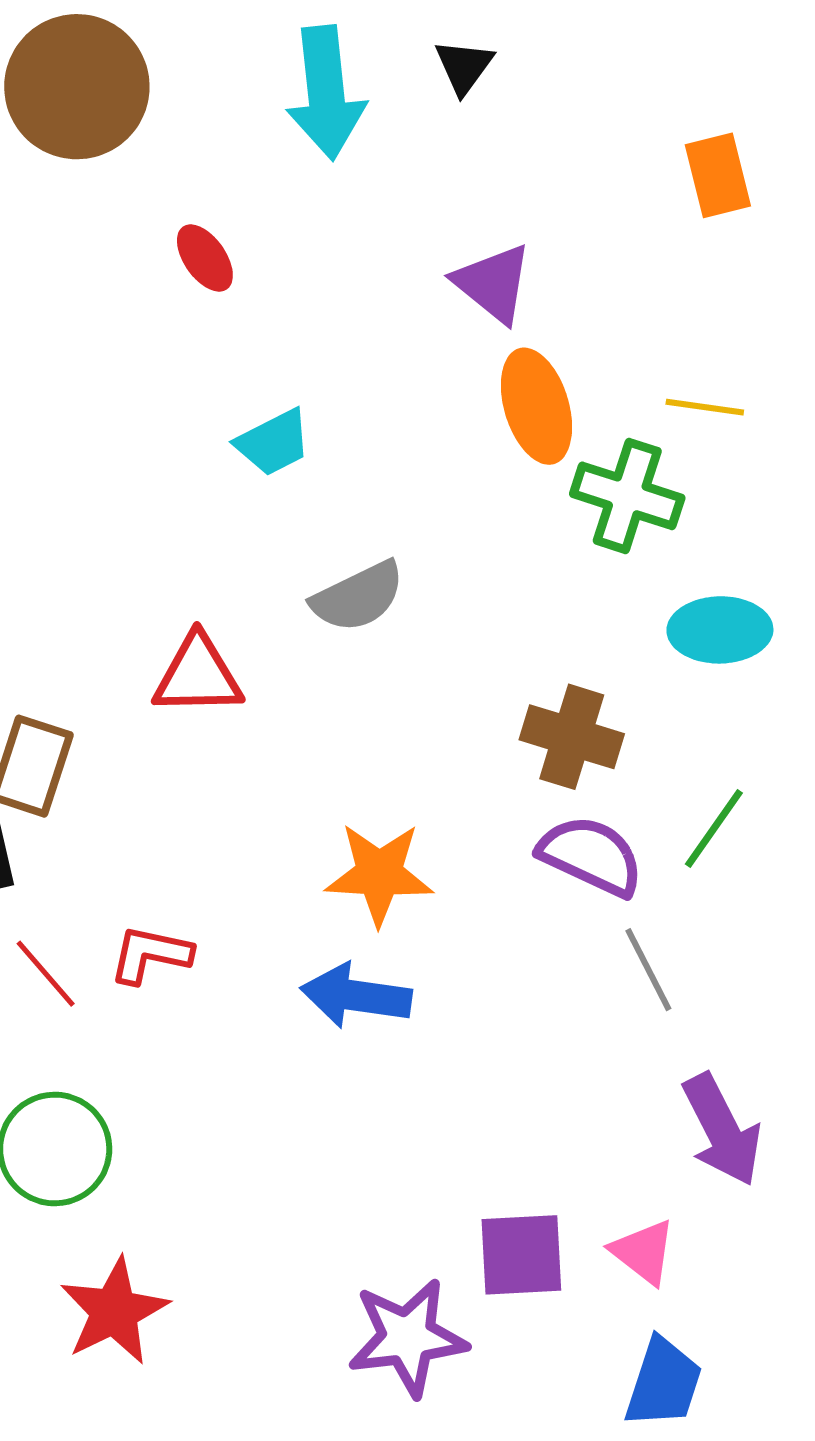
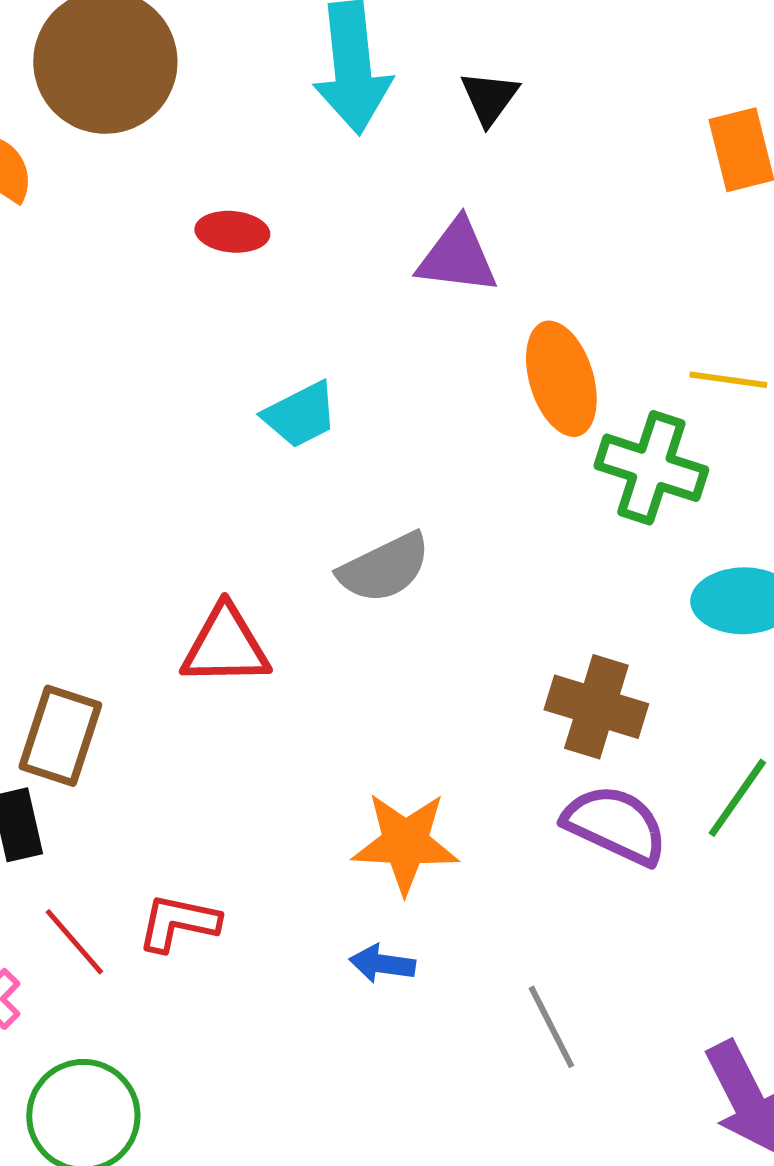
black triangle: (464, 67) -> (489, 98), moved
red ellipse: (205, 258) -> (232, 232), turned -50
purple triangle: (493, 283) -> (457, 257), moved, turned -32
gray line: (648, 970) -> (551, 1027), moved
blue arrow: (356, 996) -> (382, 964), size x0.6

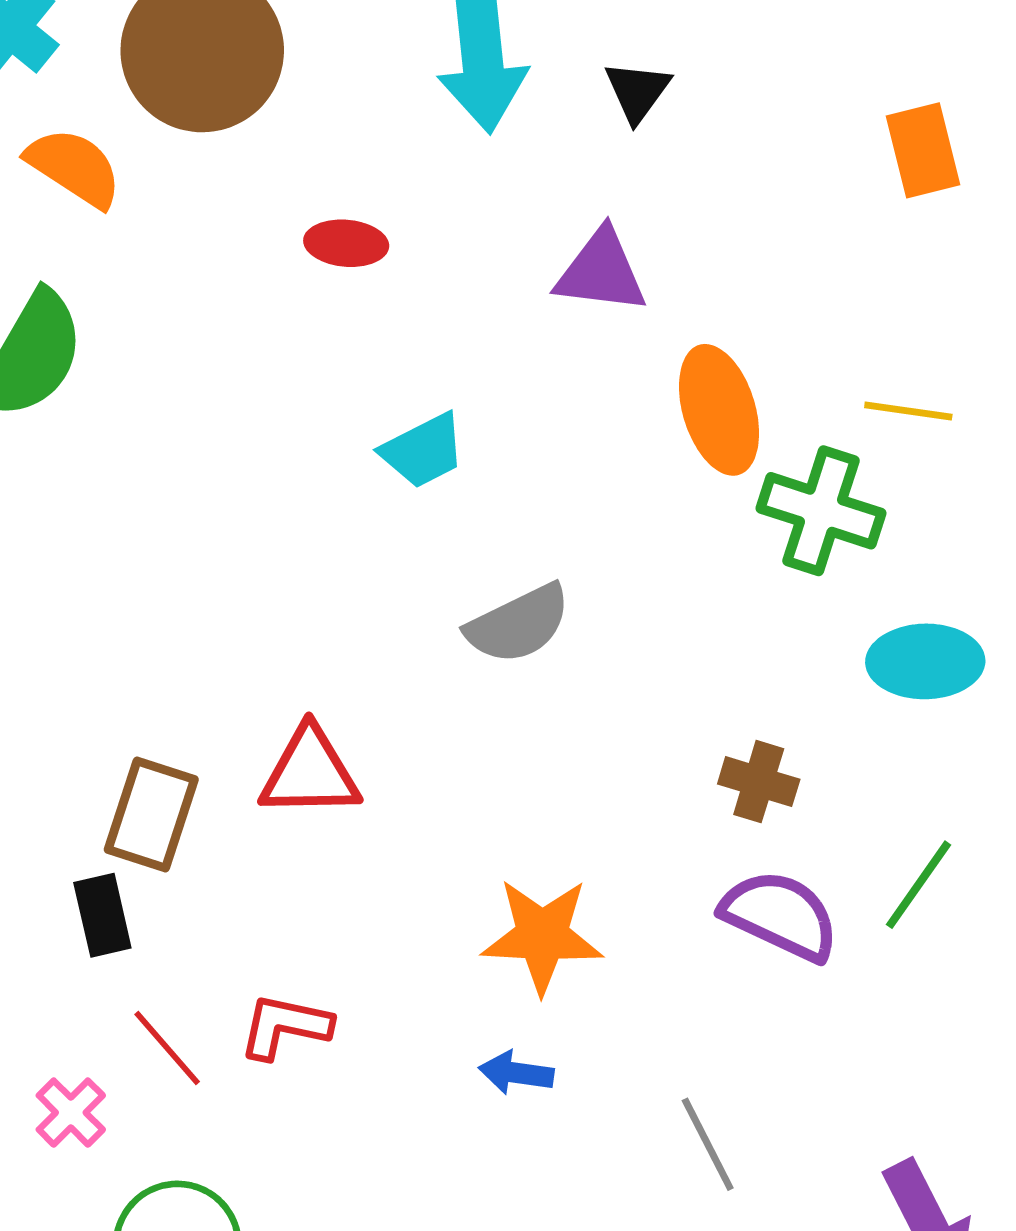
red triangle: (225, 646) -> (310, 773), moved
brown cross: (596, 707) -> (759, 782), size x0.7

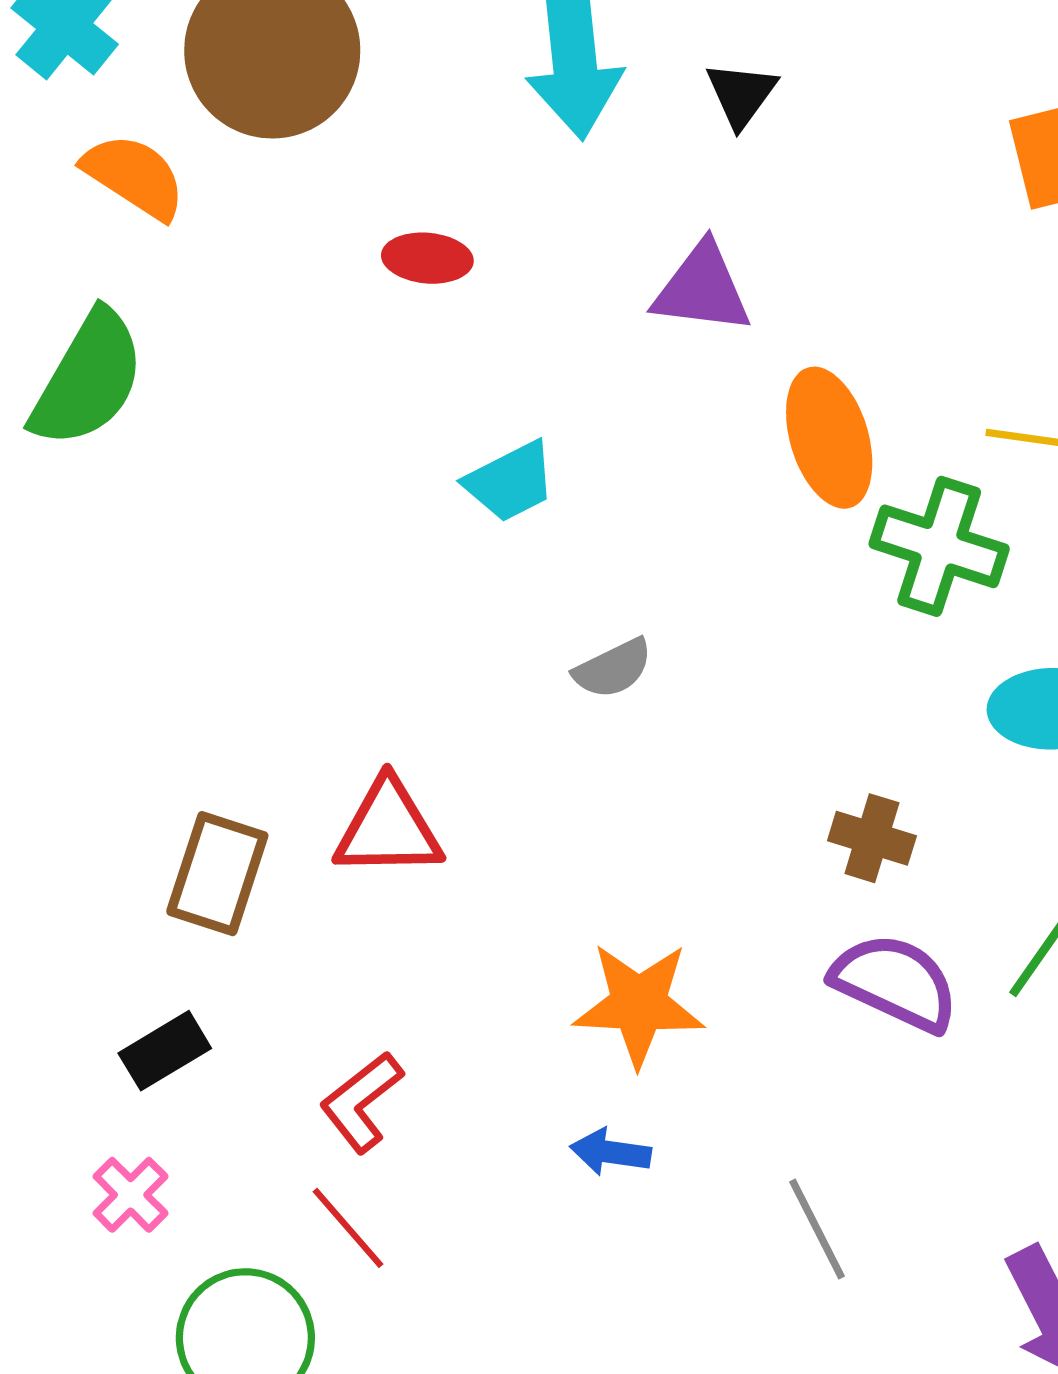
gray semicircle: (518, 624) -> (613, 668), size x0.7
black rectangle: (102, 915) -> (165, 1051), moved, turned 72
red L-shape: (285, 1026) -> (361, 1102), turned -50
red line: (167, 1048) -> (348, 1228), moved

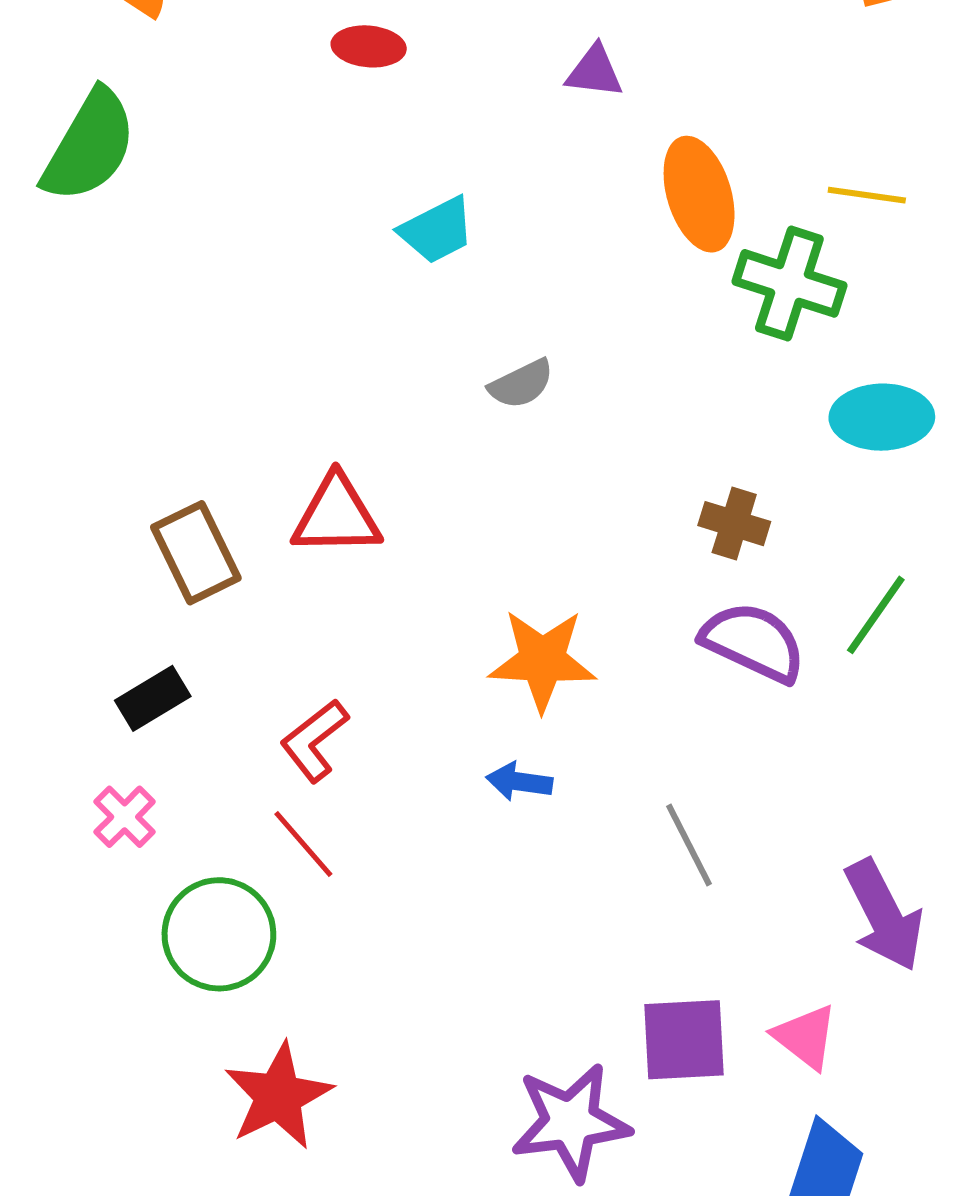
purple triangle: (702, 289) -> (595, 72), size x0.7
brown rectangle: (217, 874) -> (196, 553), turned -44

